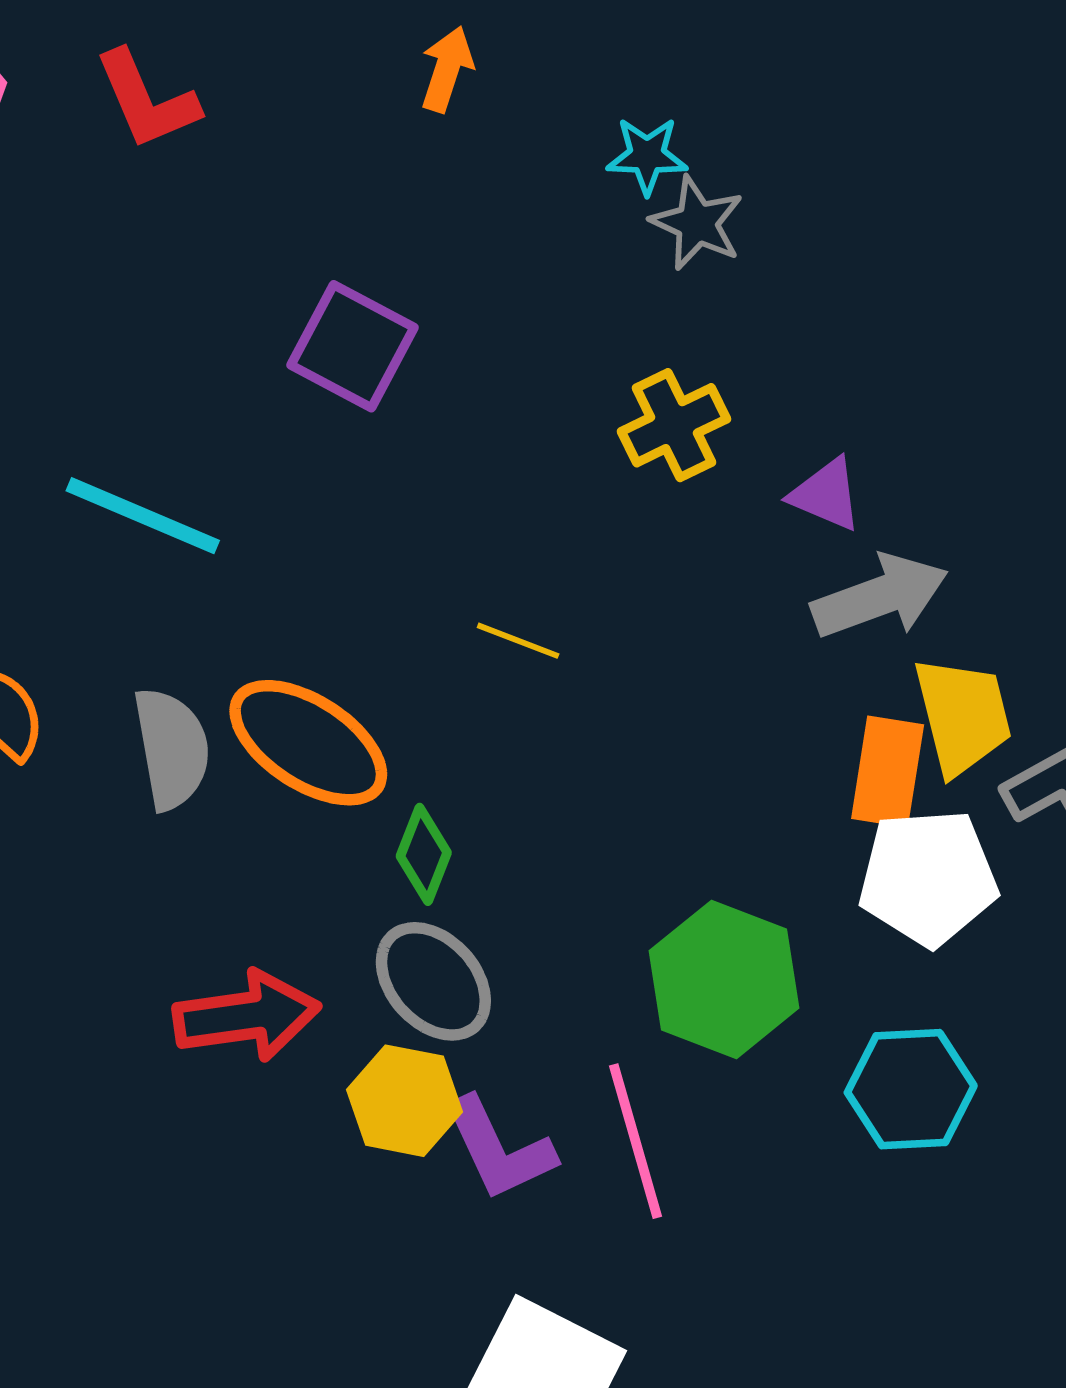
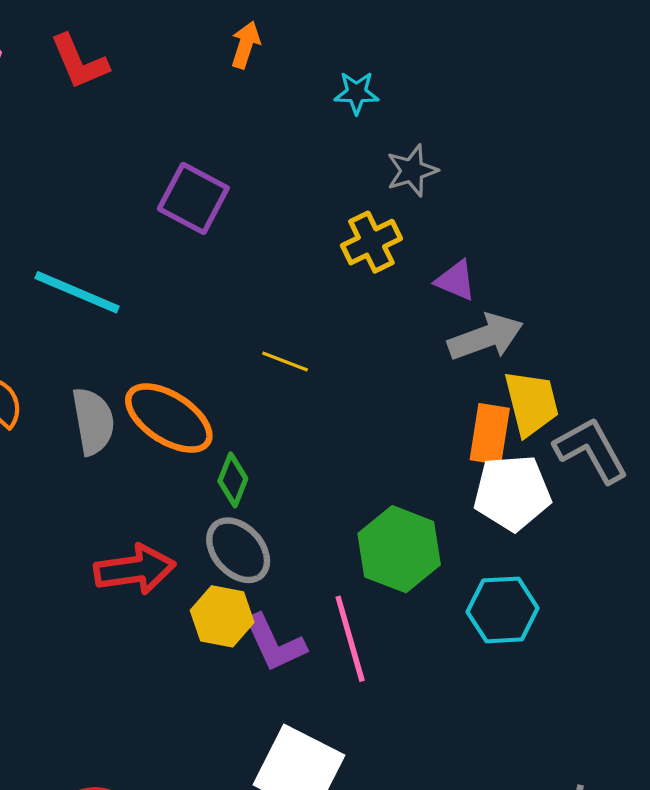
gray star: (697, 223) -> (412, 171), moved, turned 30

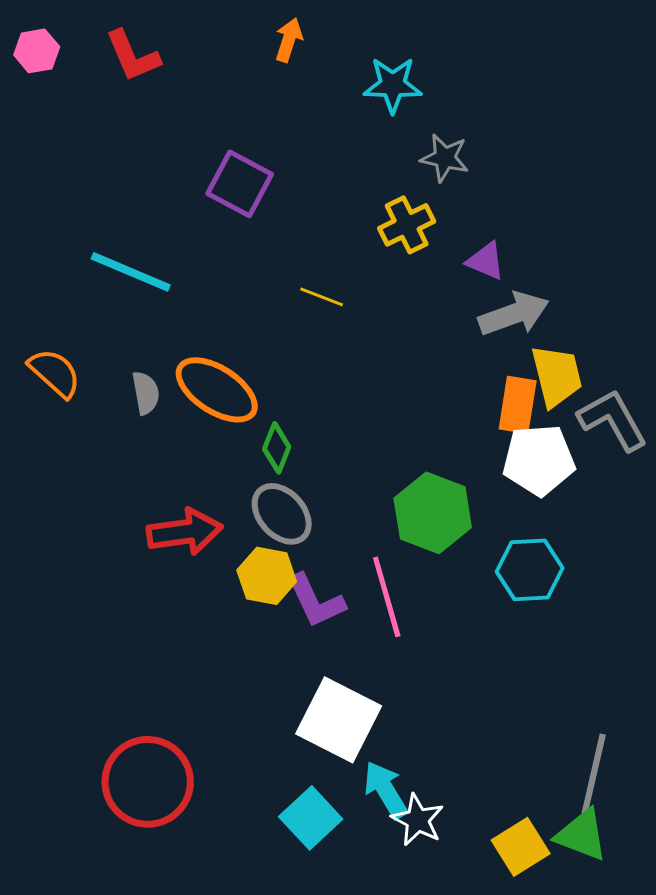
cyan star: (356, 93) -> (393, 85), size x1.4
gray star: (412, 171) -> (445, 158), turned 30
yellow line: (285, 362) -> (322, 297), moved
gray semicircle: (93, 421) -> (146, 393), size x0.7

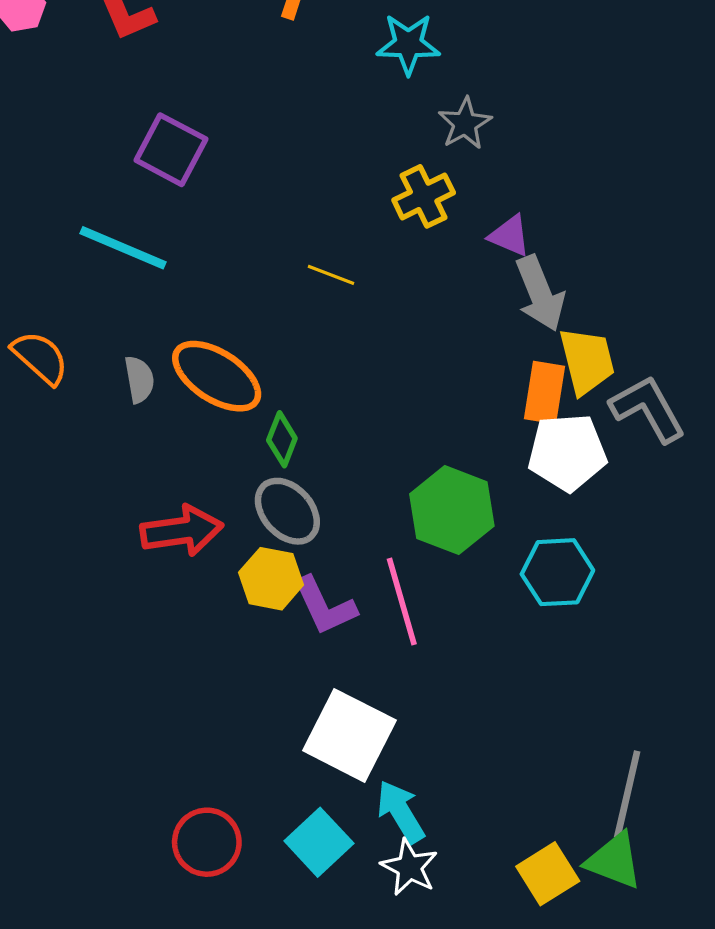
gray star: (445, 158) -> (465, 124), turned 30
purple square: (240, 184) -> (171, 150), moved
gray arrow: (514, 314) -> (540, 293), turned 88
red circle: (148, 782) -> (207, 842), moved, size x0.7
white star: (418, 820) -> (409, 867), moved

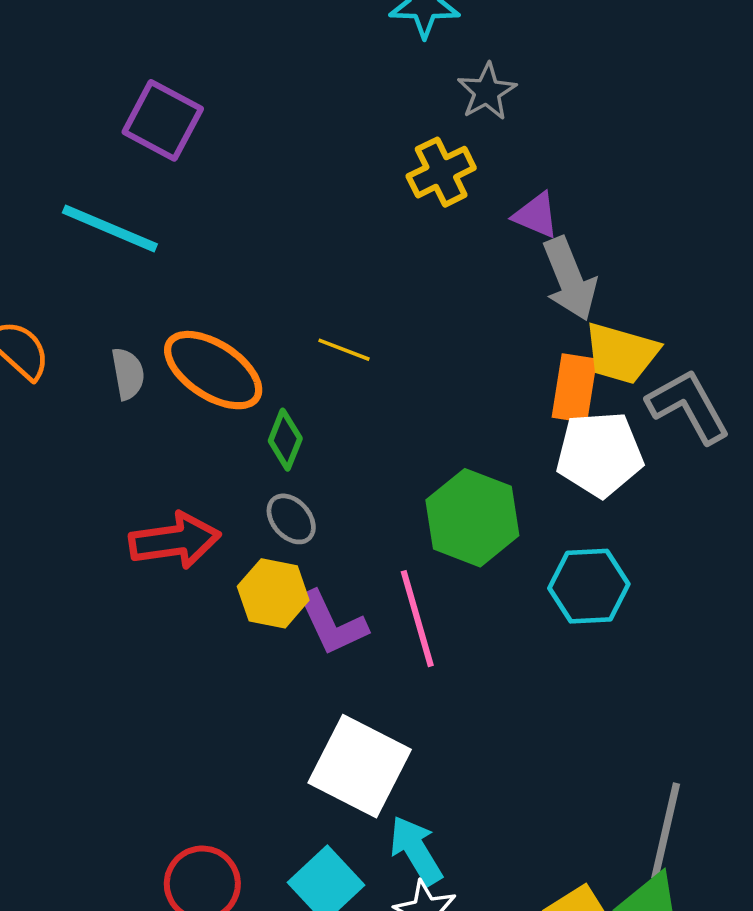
yellow line: (331, 275) -> (344, 350), moved
yellow trapezoid: (587, 361) -> (621, 353), turned 120
gray ellipse: (287, 511) -> (291, 519), size x0.7

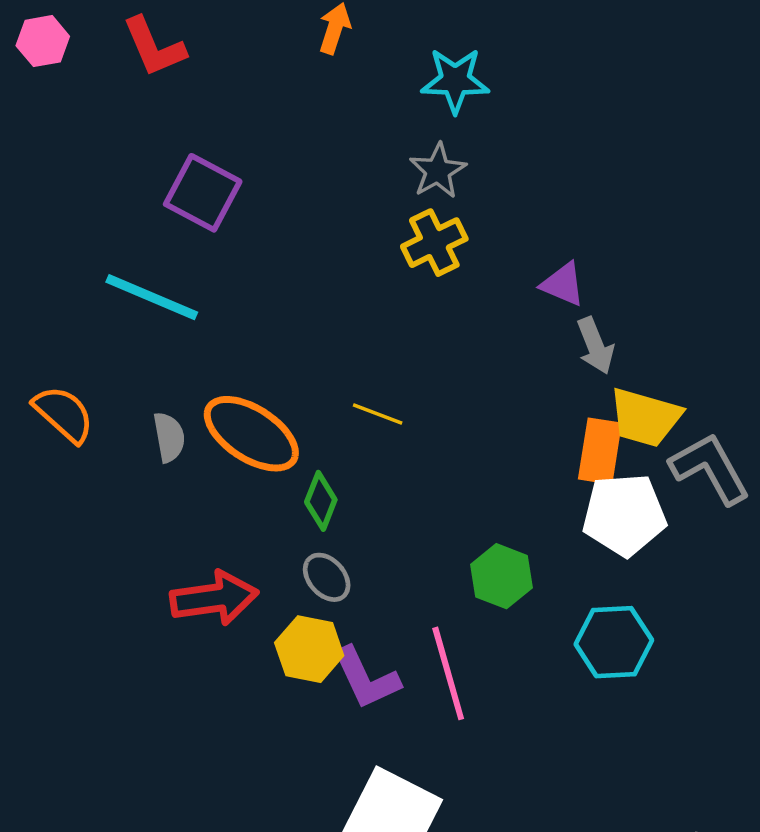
gray star: (487, 92) -> (438, 171), moved
yellow cross: (441, 172) -> (434, 243), moved
gray arrow: (570, 279) -> (595, 346), size x0.7
green hexagon: (472, 518) -> (501, 576), size x0.7

